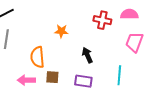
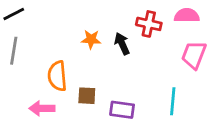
black arrow: (87, 55) -> (122, 44), moved
brown square: (52, 77) -> (87, 96), moved

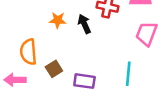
brown square: (87, 96) -> (54, 69), turned -35

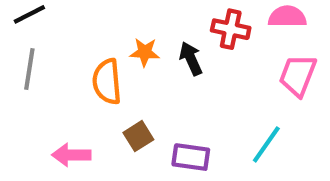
orange semicircle: (28, 52) -> (107, 82), moved
cyan line: (128, 74) -> (266, 144), turned 30

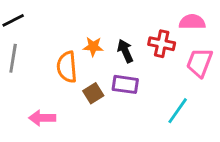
red cross: (231, 29) -> (162, 44), moved
brown square: (138, 136) -> (93, 93), moved
purple rectangle: (191, 157) -> (125, 84), moved

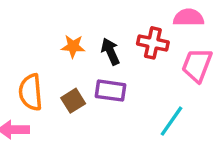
orange semicircle: (67, 67) -> (31, 92), moved

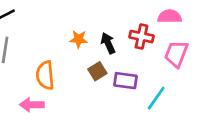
purple rectangle: (110, 91) -> (125, 81), moved
brown square: (73, 101) -> (97, 71), moved

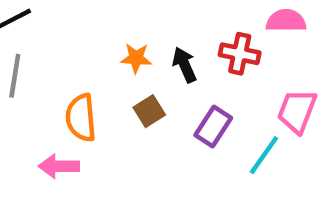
pink trapezoid: (176, 54) -> (297, 111), moved
brown square: (97, 71) -> (149, 111), moved
purple rectangle: (125, 81) -> (213, 127), turned -65

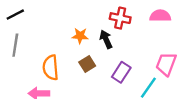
red cross: (240, 54) -> (120, 18), moved

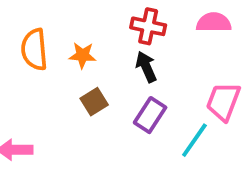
black arrow: (106, 39) -> (146, 67), moved
orange semicircle: (51, 68) -> (34, 49), moved

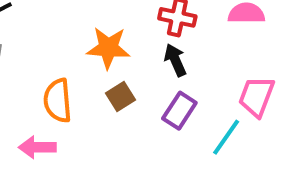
orange semicircle: (34, 49) -> (58, 101), moved
orange star: (83, 55) -> (108, 48), size x1.5

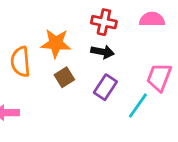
black arrow: (175, 60) -> (103, 52), turned 125
orange semicircle: (58, 101) -> (20, 62), moved

